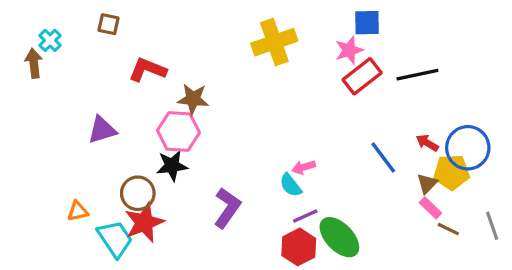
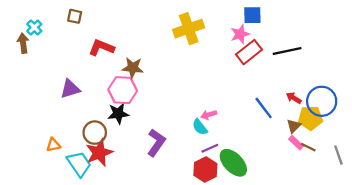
brown line: (448, 229) -> (308, 147), moved

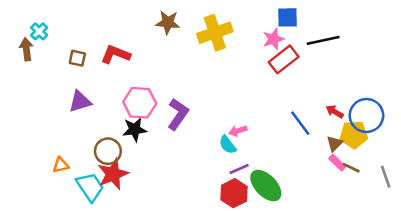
brown square: (75, 16) -> (77, 58), moved
black line: (287, 51) -> (323, 40), moved
brown star: (133, 68) -> (168, 22), moved
purple L-shape: (156, 143) -> (178, 114), moved

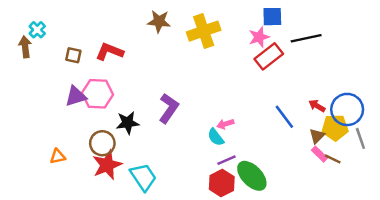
pink hexagon: (140, 103) -> (97, 94), moved
gray line: (386, 177) -> (360, 138), moved
cyan trapezoid: (90, 187) -> (143, 177), moved

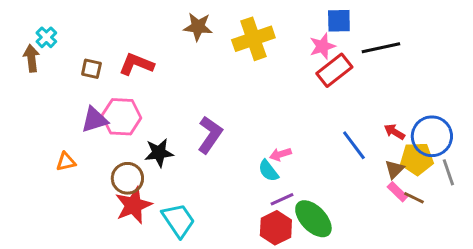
orange triangle: (58, 156) -> (66, 162), moved

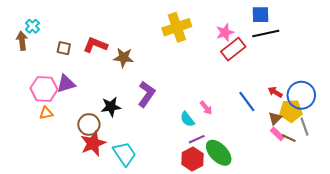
blue square: (339, 21) -> (261, 15), moved
brown star: (198, 27) -> (123, 58), moved
pink hexagon: (121, 117) -> (44, 89), moved
pink arrow: (280, 154) -> (206, 108), moved, turned -112
gray line: (448, 172) -> (304, 127), moved

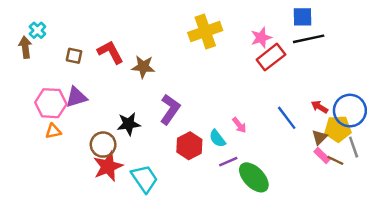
red L-shape: (95, 45) -> (110, 52), turned 40
red hexagon: (193, 159) -> (189, 146), moved

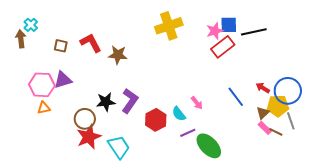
blue square: (302, 17) -> (229, 25), moved
purple L-shape: (170, 109) -> (130, 101), moved

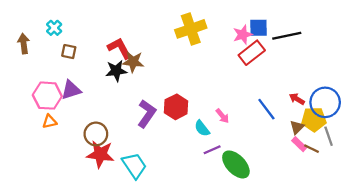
cyan cross: (31, 25) -> (54, 28), moved
red L-shape: (91, 43) -> (120, 48), moved
black star: (106, 102) -> (116, 71), moved
red hexagon: (156, 120) -> (176, 107), moved
red star: (89, 137) -> (100, 154), turned 30

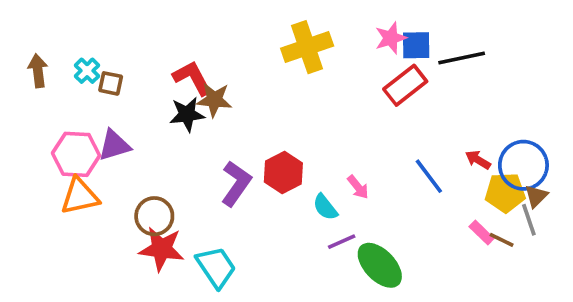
cyan cross: (54, 28) -> (87, 71), moved
pink star: (243, 35) -> (391, 38), moved
orange triangle: (50, 122) -> (80, 196), size x1.6
brown triangle: (297, 127) -> (536, 196), moved

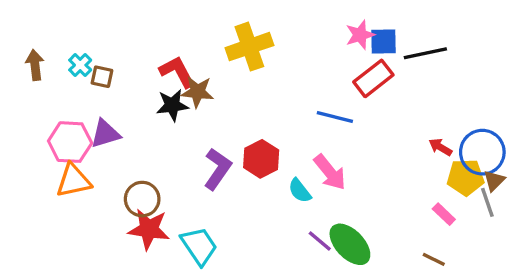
yellow cross: (307, 47) -> (249, 47), moved
blue line: (429, 176) -> (335, 117), moved, turned -39
pink arrow: (358, 187) -> (330, 172), size x1.6
brown line: (502, 240) -> (434, 259), moved
purple line: (342, 242) -> (320, 241), moved, turned 64

